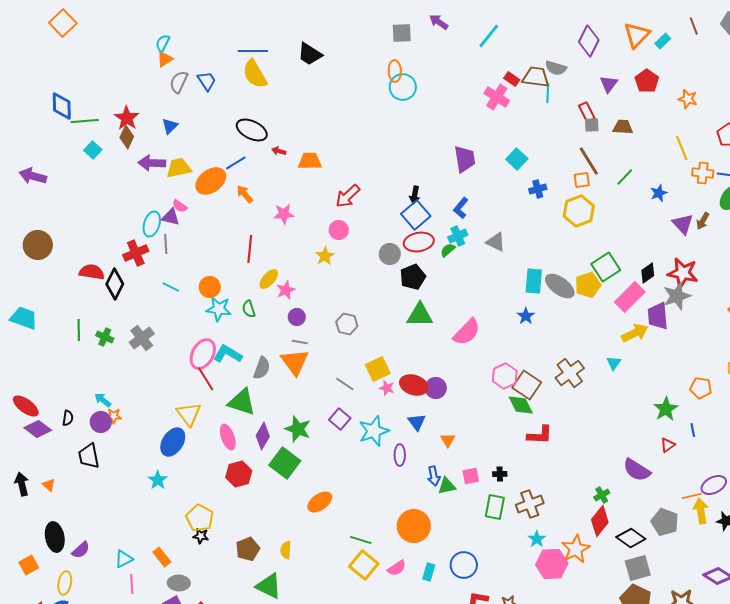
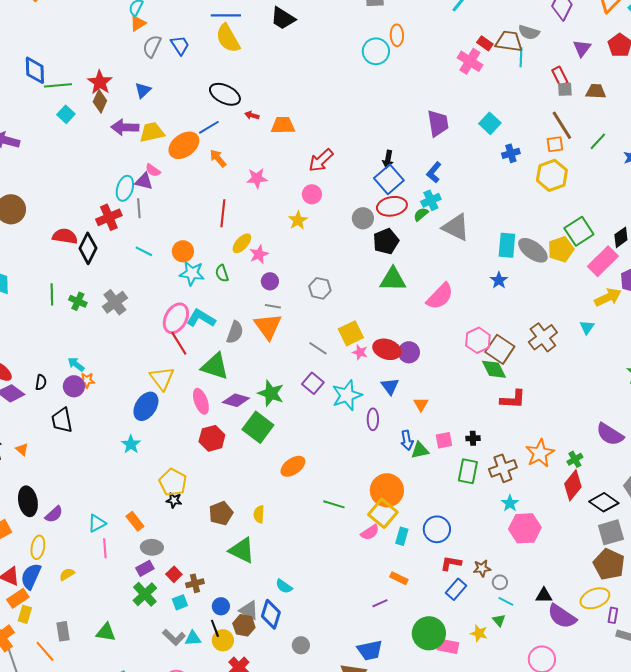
orange ellipse: (395, 71) -> (397, 35), moved
gray triangle: (496, 242) -> (456, 227), moved, size x1.4
purple diamond: (263, 436) -> (236, 400), turned 76
orange star: (576, 549) -> (540, 453), moved
yellow square: (364, 565) -> (383, 513), moved

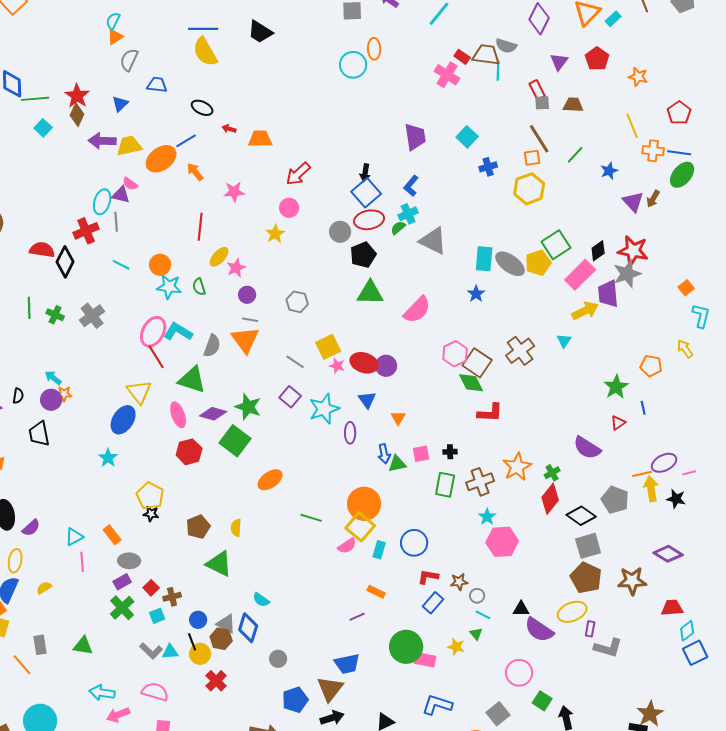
blue trapezoid: (180, 45) -> (157, 85), moved, turned -50
black ellipse: (225, 94) -> (202, 108), size x0.7

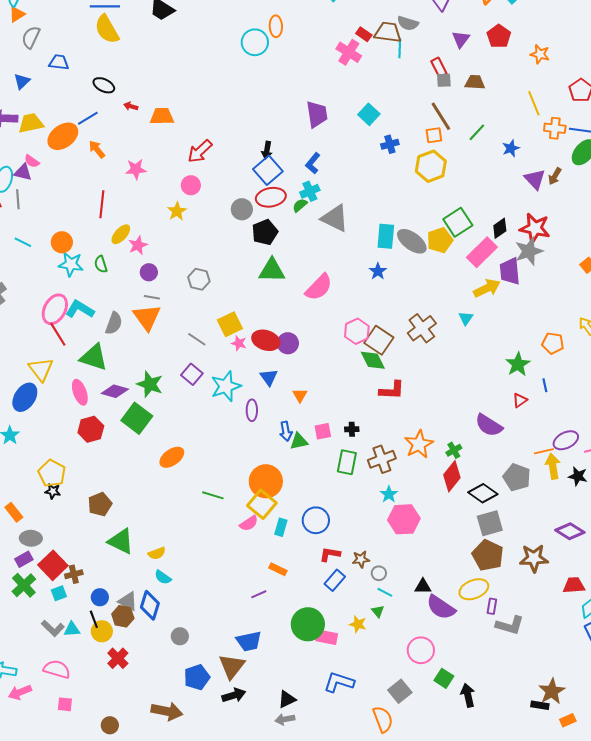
yellow semicircle: (236, 528) -> (157, 553), moved, turned -114
red square: (151, 588) -> (53, 565), size x1.8

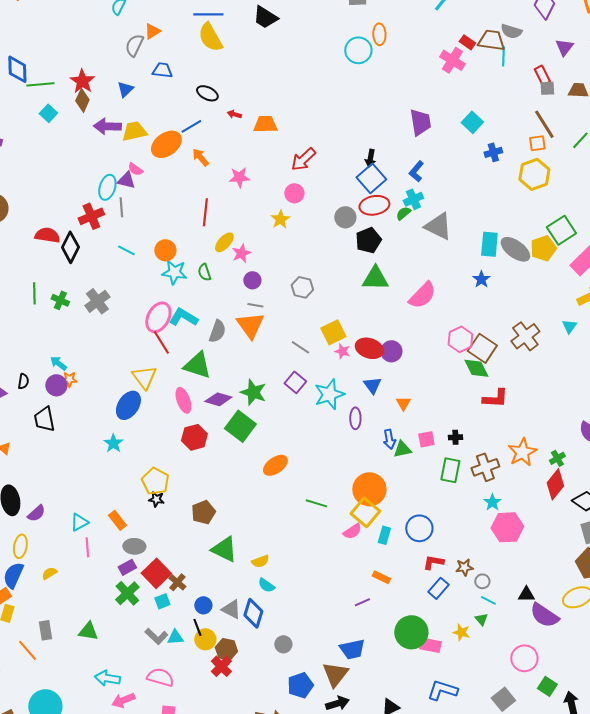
orange triangle: (17, 14) -> (152, 31), moved
brown cross: (74, 574) -> (177, 582), turned -36
brown hexagon: (123, 616) -> (226, 649), moved

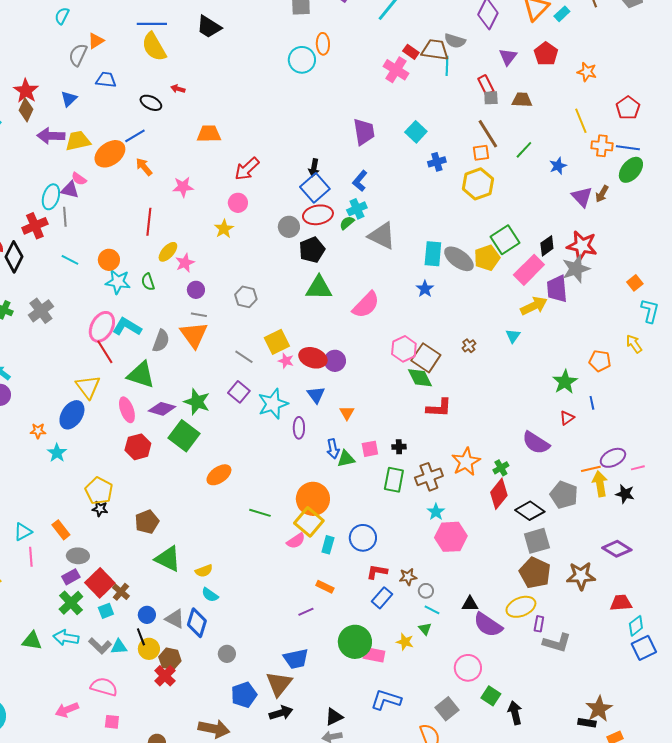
red arrow: (234, 114) -> (178, 89), moved
brown cross: (525, 336) -> (469, 346), size x0.5
orange star: (69, 379) -> (38, 431), moved
cyan arrow: (107, 678) -> (66, 638), moved

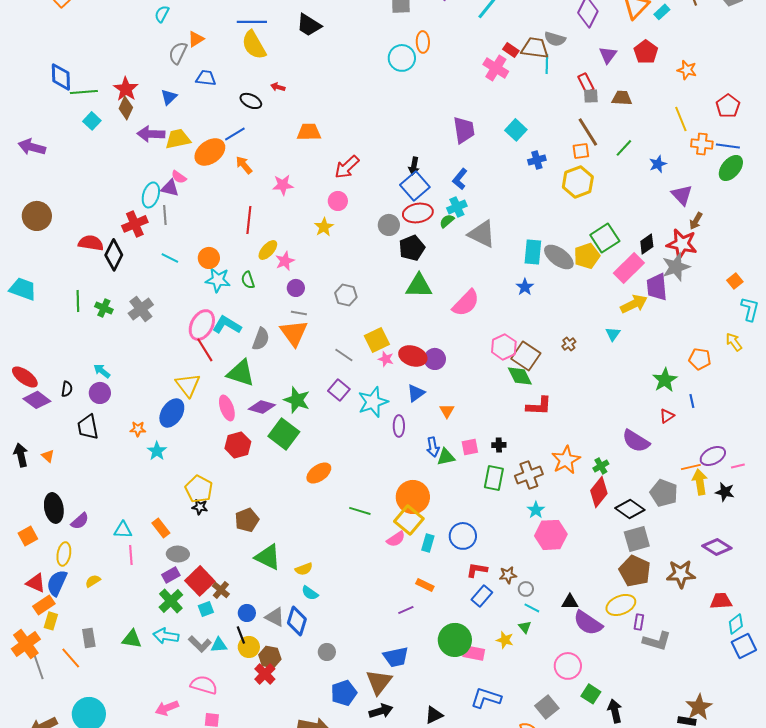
brown arrow: (602, 194) -> (696, 221), moved
blue triangle: (316, 395) -> (416, 393), turned 30
cyan triangle: (23, 532) -> (123, 530), turned 30

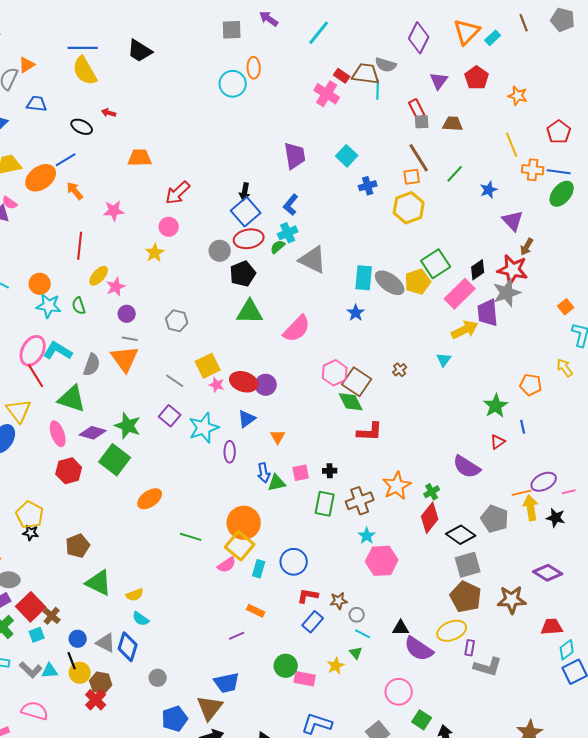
green circle: (455, 640) -> (286, 666), size x0.7
yellow star: (505, 640) -> (336, 666), turned 30

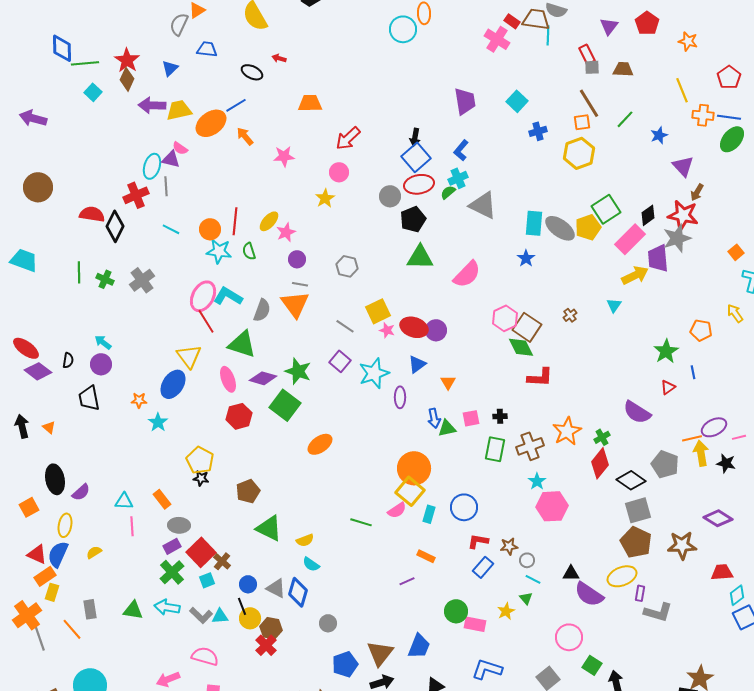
red line: (80, 246) -> (235, 221), moved
green line: (191, 537) -> (361, 522), moved
blue trapezoid: (227, 683) -> (419, 646), moved, turned -56

